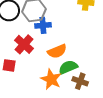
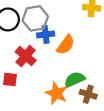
orange semicircle: (57, 51) -> (66, 45), moved, turned -30

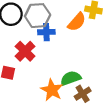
orange semicircle: (66, 45) -> (77, 22), moved
brown cross: (88, 94) -> (83, 94), turned 35

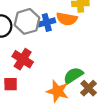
orange semicircle: (77, 22) -> (67, 19), turned 72
blue cross: (46, 32) -> (47, 22), moved

